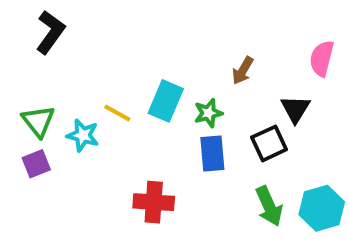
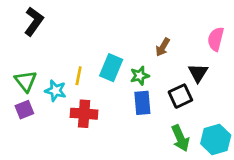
yellow line: (117, 113) -> (79, 76), turned 72
red cross: (154, 202) -> (84, 114), moved

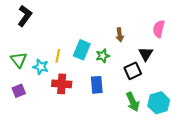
brown arrow: (163, 47) -> (120, 35), turned -40
blue rectangle: (142, 103) -> (97, 85), moved
purple square: (24, 110) -> (19, 91), moved

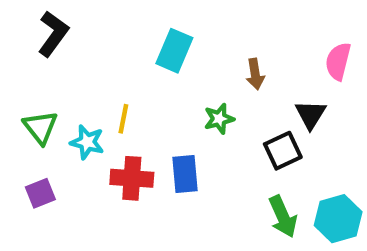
cyan rectangle: (82, 50) -> (174, 51), moved
blue rectangle: (97, 85) -> (185, 174), moved

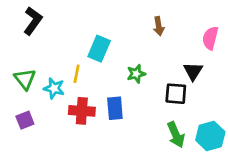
cyan rectangle: (174, 51) -> (99, 49), moved
brown arrow: (255, 74) -> (159, 26), moved
black square: (283, 151) -> (176, 94), turned 30

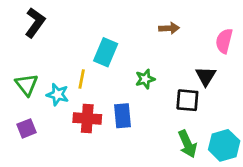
brown arrow: (159, 26) -> (169, 28), turned -84

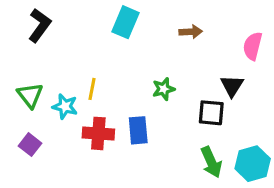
cyan rectangle: (106, 52) -> (125, 22), moved
purple square: (27, 128) -> (30, 145), turned -30

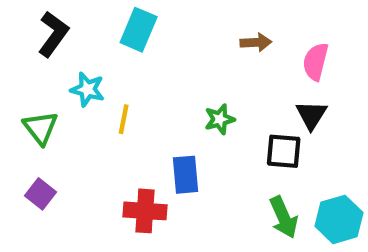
cyan rectangle: (125, 22) -> (139, 30), moved
pink semicircle: (253, 46) -> (316, 62), moved
cyan star: (65, 106) -> (87, 89), moved
red cross: (98, 133) -> (145, 211), moved

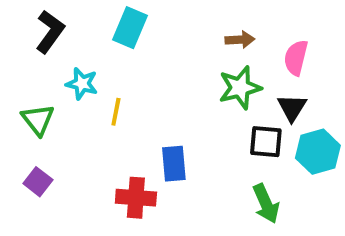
green star: (220, 119) -> (240, 88), moved, size x1.5
cyan hexagon: (339, 219) -> (318, 152), moved

